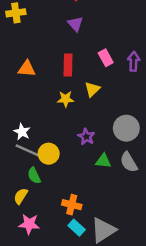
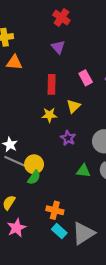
orange triangle: (27, 69) -> (14, 62), moved
purple star: (86, 137) -> (68, 138), moved
green semicircle: (34, 176) -> (34, 177), moved, turned -120
pink star: (29, 224) -> (17, 228), turned -30

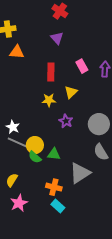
green triangle: (83, 171) -> (54, 154), moved
green semicircle: (34, 177) -> (35, 157), turned 96
gray triangle: (83, 233) -> (80, 173), moved

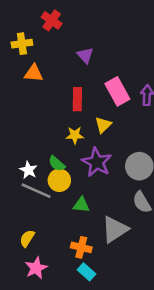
red cross: (60, 11) -> (52, 20), moved
pink rectangle: (82, 66) -> (117, 91), size x1.5
purple star: (66, 121) -> (97, 162), size x1.6
yellow circle: (35, 145) -> (59, 180), moved
green semicircle: (35, 157) -> (57, 164), moved

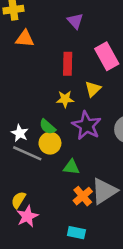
orange cross: (81, 247) -> (83, 196), moved, turned 36
pink star: (36, 268) -> (27, 216), moved
cyan rectangle: (86, 272) -> (76, 233), turned -30

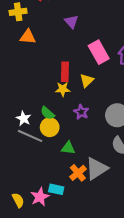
red rectangle: (68, 64) -> (65, 72), moved
purple star: (87, 126) -> (81, 112), size x0.6
yellow semicircle: (18, 200) -> (18, 200), moved, turned 120
pink star: (27, 216) -> (40, 197), moved
cyan rectangle: (76, 233) -> (56, 189), moved

